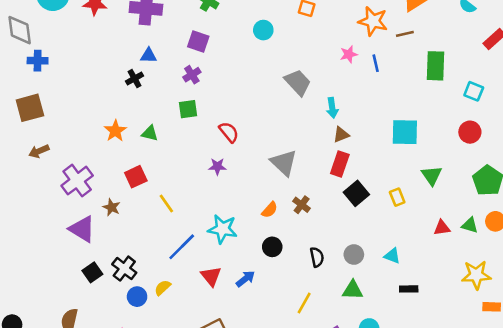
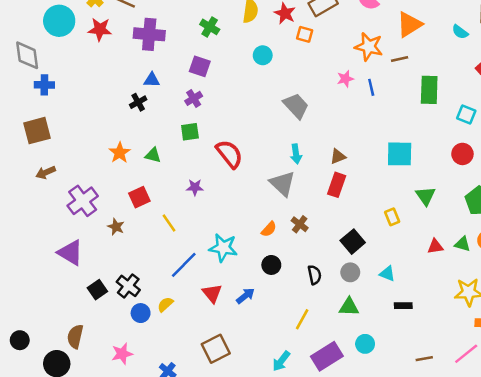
cyan arrow: (332, 108) -> (296, 154), moved
red semicircle: (229, 132) -> (229, 154), size x1.4
purple star: (217, 167) -> (195, 187), moved
black square: (356, 193) -> (353, 242), moved
purple triangle: (82, 229) -> (70, 253), moved

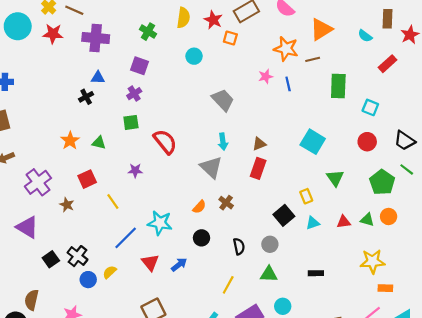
cyan square: (400, 154) -> (313, 142), turned 30
black square: (353, 242) -> (284, 215), moved
cyan triangle: (387, 274) -> (313, 223), moved, turned -40

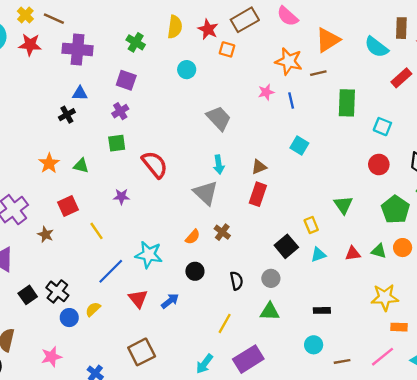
cyan semicircle: (365, 36) -> (376, 47), size x1.5
cyan square: (313, 142) -> (299, 146), moved, size x0.7
cyan circle: (283, 306) -> (314, 345), moved

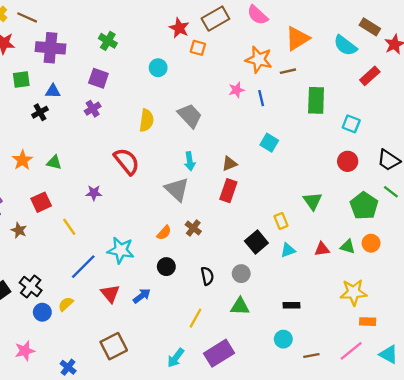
yellow semicircle: (175, 27) -> (146, 120), moved
brown rectangle: (401, 28) -> (370, 27), turned -60
green square: (117, 143) -> (21, 79), moved

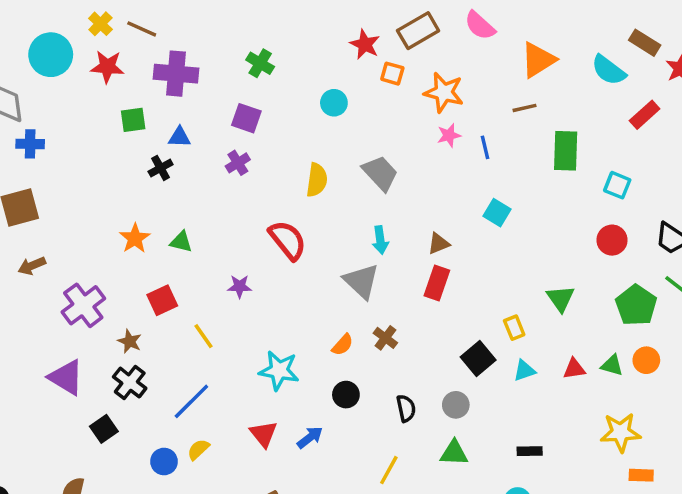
orange star: (259, 60) -> (444, 92), moved
blue line: (83, 267) -> (191, 401), moved
black cross: (31, 286) -> (130, 383), moved

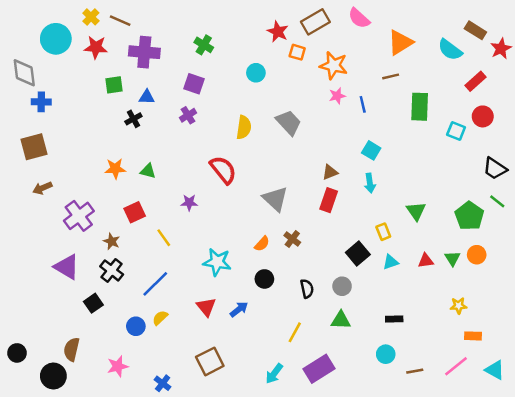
orange star: (135, 238) -> (115, 169), turned 30
cyan arrow: (380, 240) -> (370, 183), moved
red circle: (612, 240) -> (483, 116), moved
green triangle: (612, 365) -> (452, 258), turned 42
yellow star: (621, 432) -> (458, 306), size x0.6

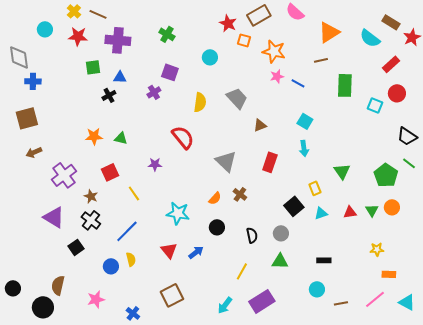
cyan circle: (56, 39) -> (45, 29), size x0.6
purple square: (194, 84) -> (170, 72), moved
blue line: (363, 104) -> (298, 83), turned -48
brown triangle: (330, 172) -> (260, 125), moved
yellow semicircle: (160, 318) -> (131, 259), turned 120

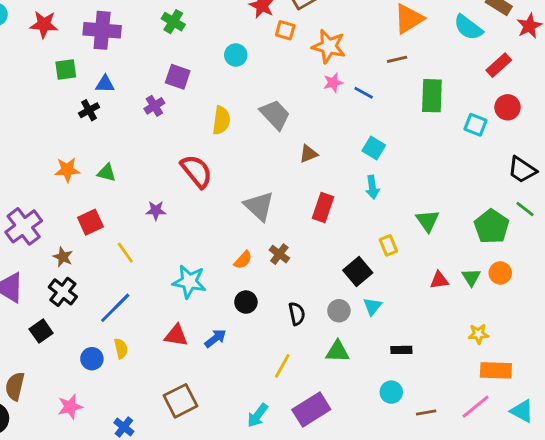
cyan triangle: (321, 213) -> (372, 306), moved, turned -32
red triangle: (169, 250) -> (176, 335), turned -42
orange rectangle: (389, 274) -> (496, 370), size x1.5

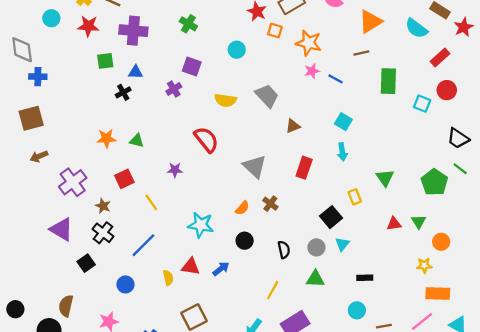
yellow semicircle: (221, 120) -> (225, 100), turned 90
orange circle: (500, 273) -> (441, 242), moved
yellow semicircle: (121, 349) -> (168, 278), moved

